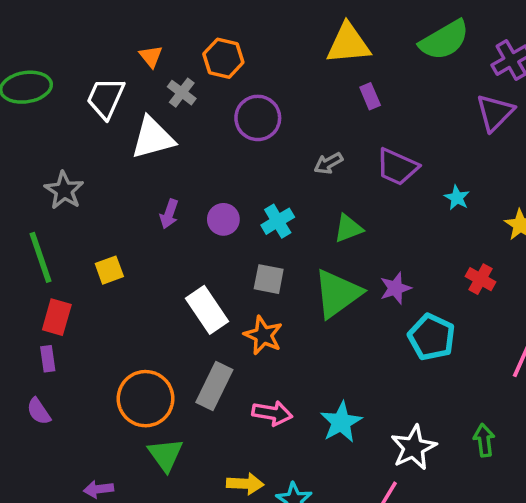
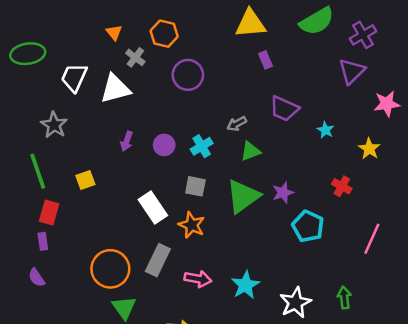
white trapezoid: (106, 98) -> (74, 77), moved
gray arrow: (328, 163) -> (237, 124), moved

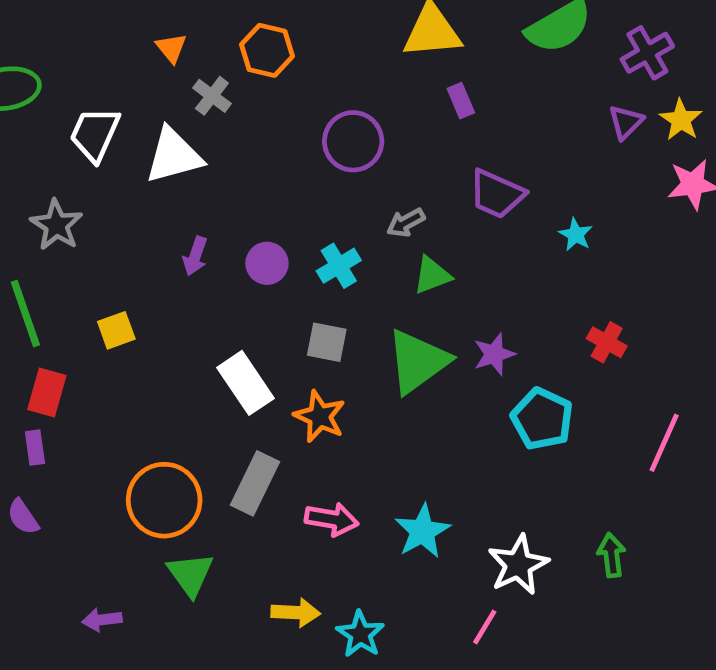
purple triangle: (352, 71) -> (626, 122), size x0.7
purple circle: (188, 75) -> (353, 141), moved
yellow star: (369, 149) -> (681, 120), moved

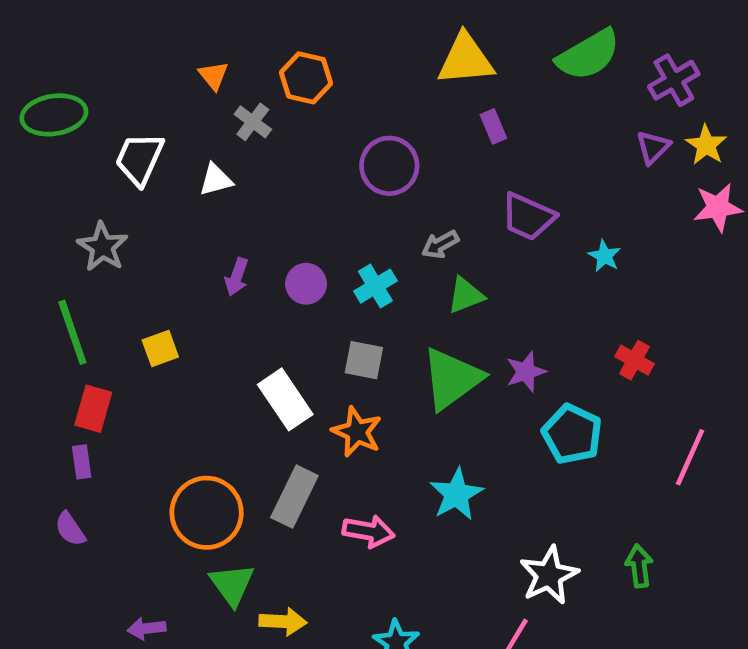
white triangle: (174, 156) -> (216, 180), size x0.6
cyan star: (422, 531) -> (456, 494), moved
yellow arrow: (296, 613) -> (283, 621), moved

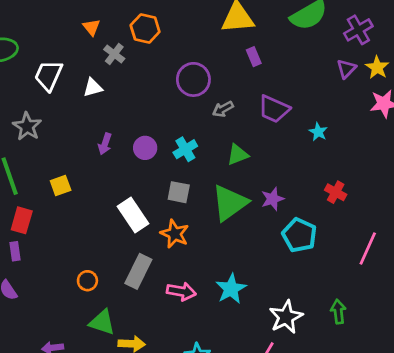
gray arrow: (440, 244) -> (223, 109), moved
cyan star: (456, 494) -> (231, 289), moved
orange circle: (207, 513) -> (87, 281), size x0.5
green triangle: (232, 584) -> (102, 322), turned -36

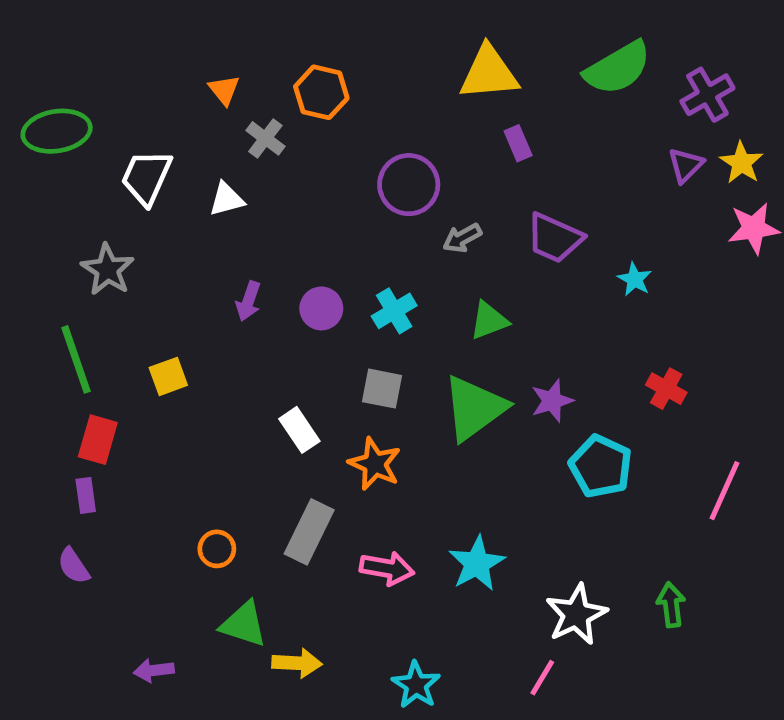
white rectangle: (133, 215) -> (299, 430), size x0.7

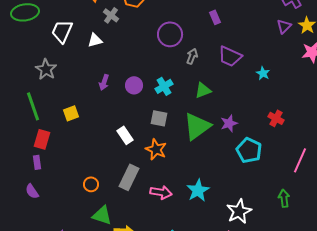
gray arrow: (462, 238) -> (192, 56), turned 140
green arrow: (671, 605) -> (284, 198), moved

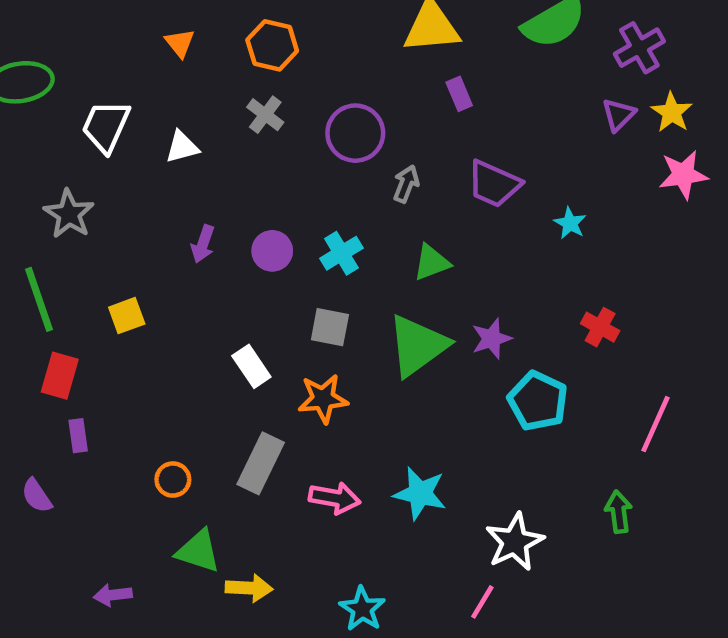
gray cross: (111, 15) -> (265, 115), moved
orange star: (156, 149) -> (323, 399), turned -30
purple rectangle: (37, 162) -> (78, 436), moved
cyan star: (198, 190) -> (420, 493), turned -30

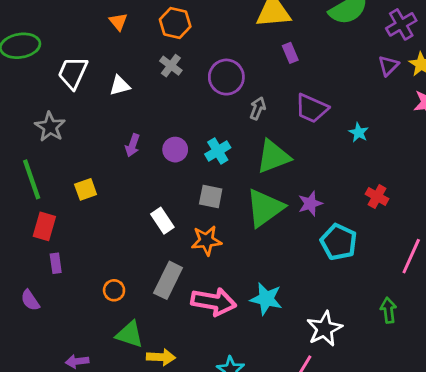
green triangle: (432, 262) -> (273, 157), size x1.5
pink arrow: (335, 498) -> (214, 302), size x1.4

